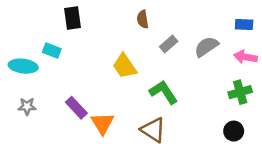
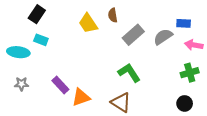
black rectangle: (73, 18) -> (37, 14), moved, turned 42
blue rectangle: (244, 25) -> (184, 23), moved
gray rectangle: (169, 44) -> (133, 35), size x1.5
yellow trapezoid: (125, 66) -> (88, 23), moved
orange triangle: (102, 123) -> (81, 97), turned 42

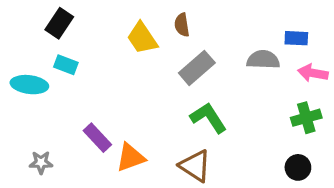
gray rectangle: (133, 35) -> (197, 68), moved
gray semicircle: (163, 37) -> (263, 60), turned 36
gray star: (21, 84) -> (41, 162), moved

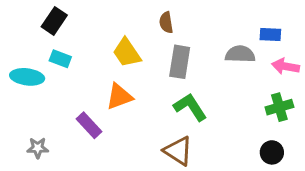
yellow trapezoid: (142, 38) -> (127, 53), moved
gray rectangle: (197, 68) -> (180, 62), turned -40
orange triangle: (131, 157) -> (119, 97), moved

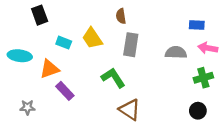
black rectangle: (54, 21) -> (40, 15), turned -54
gray semicircle: (240, 54) -> (176, 52), moved
cyan rectangle: (60, 59) -> (64, 43), moved
orange triangle: (119, 97) -> (49, 69), moved
green L-shape: (190, 107) -> (113, 78), moved

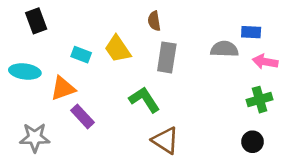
black rectangle: (40, 15) -> (36, 21), moved
gray semicircle: (176, 52) -> (224, 49), moved
gray star: (27, 107) -> (35, 138), size x1.5

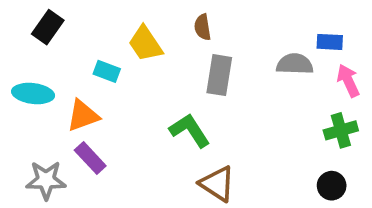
black rectangle: (36, 21) -> (48, 27), turned 55
yellow trapezoid: (118, 49) -> (145, 44), moved
pink arrow: (265, 62) -> (348, 81), turned 55
purple rectangle: (82, 116) -> (90, 158), moved

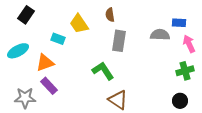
cyan ellipse: (33, 93) -> (18, 51), turned -35

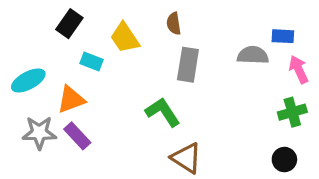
black rectangle: (26, 15) -> (69, 24), moved
gray star: (25, 98) -> (39, 133), moved

